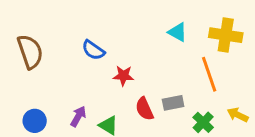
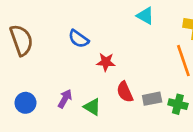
cyan triangle: (178, 32) -> (145, 16), moved
gray rectangle: (173, 103) -> (152, 99), moved
green cross: (203, 122) -> (178, 104), turned -30

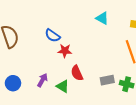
red star: (106, 62) -> (65, 51), moved
red semicircle: (125, 92) -> (77, 73), moved

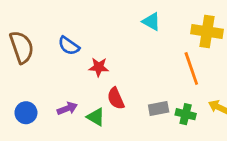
blue semicircle: (53, 36) -> (69, 46), moved
purple arrow: (42, 80) -> (67, 108), turned 40

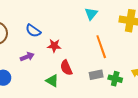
cyan triangle: (151, 21) -> (91, 14), turned 40
orange line: (191, 69) -> (101, 47), moved
purple arrow: (67, 108) -> (27, 57), moved

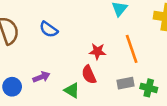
red star: (54, 46) -> (97, 51), moved
purple arrow: (27, 57) -> (41, 77), moved

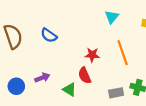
gray rectangle: (126, 83) -> (116, 93), moved

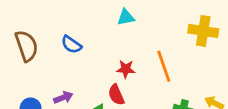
cyan triangle: (112, 17) -> (126, 17), moved, turned 40

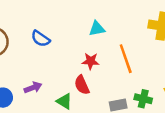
cyan triangle: (126, 17) -> (97, 29), moved

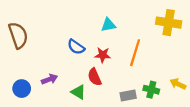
blue semicircle: (40, 39) -> (76, 47), moved
orange line: (126, 59) -> (135, 53), turned 36

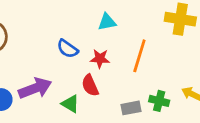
purple arrow: (49, 79) -> (35, 88), size x1.6

